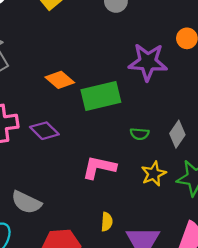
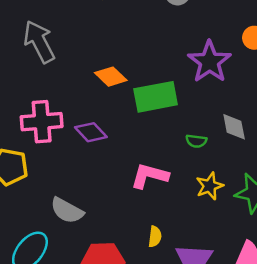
purple star: (148, 62) -> (209, 62), turned 30
gray diamond: (177, 134) -> (234, 127), moved, turned -48

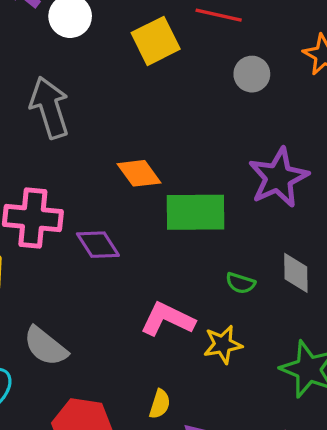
yellow star: (210, 186) -> (223, 344), moved

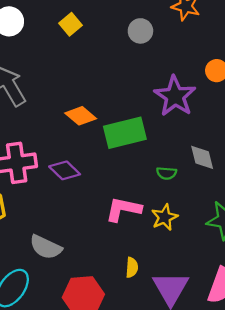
yellow square: (156, 41) -> (71, 24), size x0.7

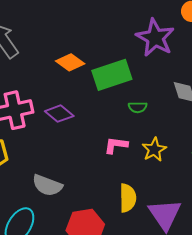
green semicircle: (167, 173) -> (138, 107), moved
pink L-shape: (123, 209) -> (116, 145), size x0.7
yellow semicircle: (132, 267) -> (128, 198), size x1.5

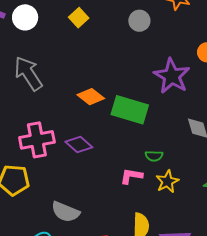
green rectangle: (112, 75) -> (130, 110), turned 33
green semicircle: (138, 107) -> (154, 156), moved

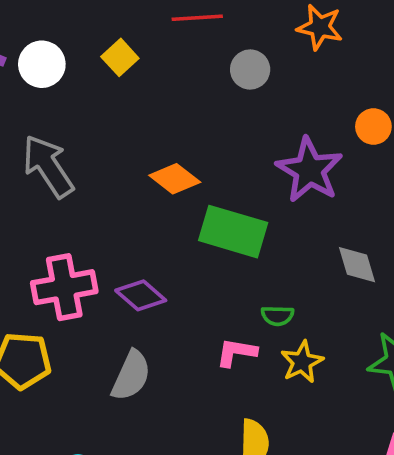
yellow square: (79, 18) -> (120, 57), moved
orange diamond: (91, 97) -> (175, 179), moved
gray semicircle: (65, 212) -> (131, 376), moved, turned -88

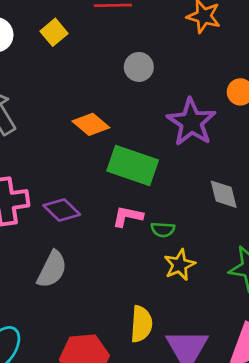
gray circle: (250, 69) -> (139, 67), moved
pink L-shape: (236, 352) -> (128, 216), moved

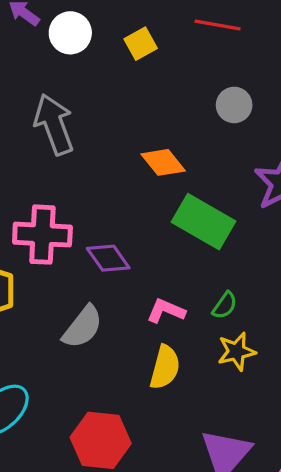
pink L-shape: (128, 216) -> (166, 311), moved
green semicircle: (163, 230) -> (225, 305), turned -70
yellow semicircle: (141, 324) -> (165, 367), moved

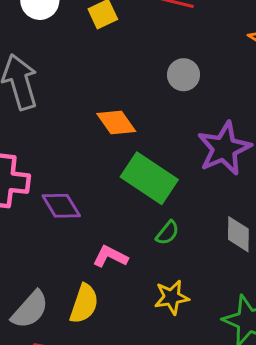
green semicircle: (225, 305) -> (167, 233), moved
gray semicircle: (83, 327) -> (30, 310), moved
yellow semicircle: (165, 367) -> (84, 304), moved

